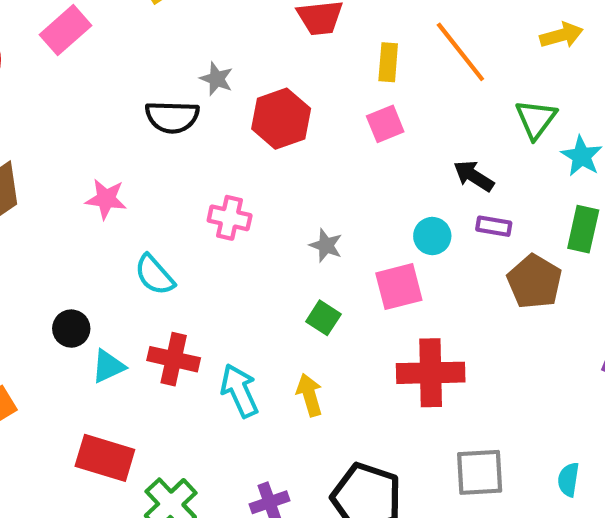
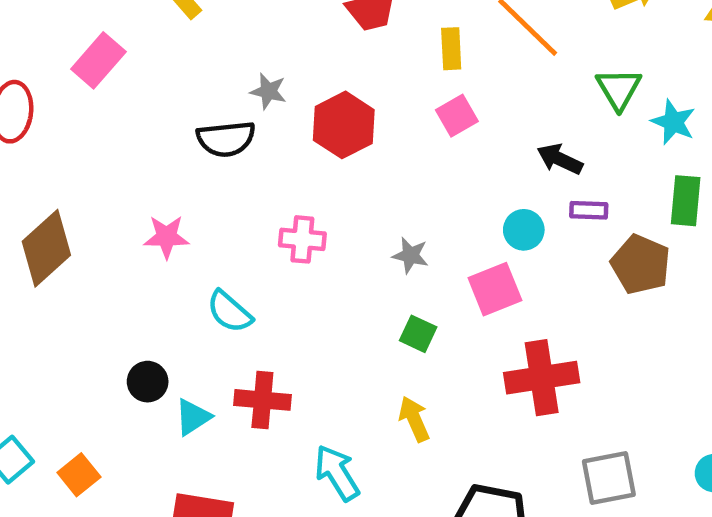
cyan arrow: (239, 391) -> (337, 473), moved

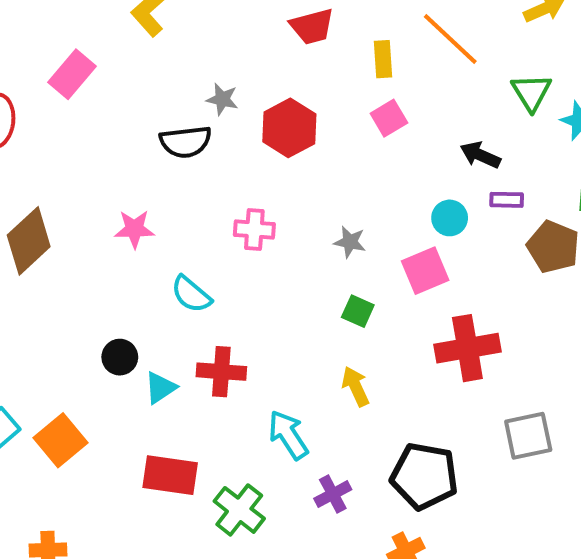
orange square: (79, 475) -> (61, 440), size x1.4

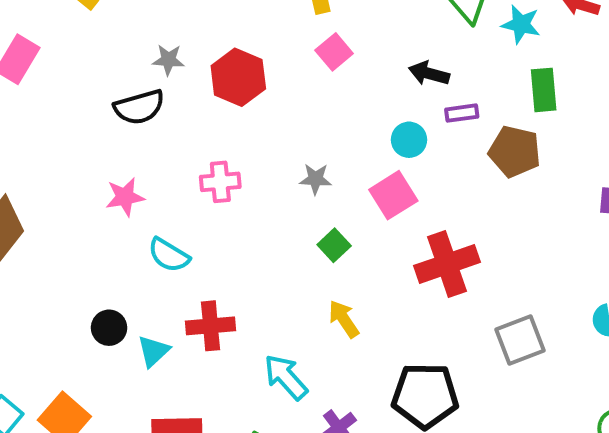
pink star: (134, 229) -> (125, 197), moved
green square: (358, 311) -> (334, 245), turned 32

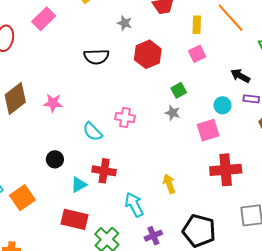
gray star: (168, 60) -> (125, 23), moved
pink cross: (220, 182) -> (125, 118), moved
pink star: (125, 197) -> (53, 103), moved
green square: (334, 245) -> (179, 90), moved
cyan triangle: (153, 351) -> (79, 185), moved

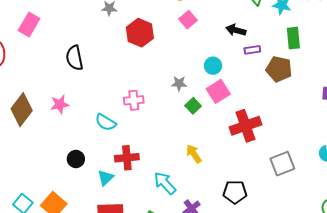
black semicircle: (96, 57) -> (75, 58), moved, turned 95
green square: (179, 90) -> (193, 106), moved
cyan circle: (222, 105) -> (213, 66), moved
black pentagon: (199, 231) -> (235, 192), size x0.7

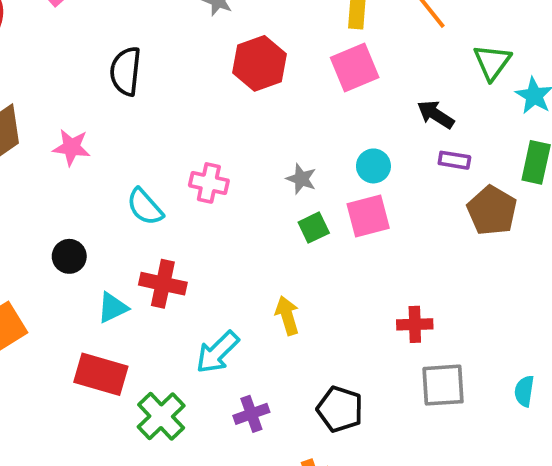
pink square: (188, 20) -> (355, 67), size x1.4
red cross: (245, 126) -> (415, 324), moved, size x0.6
cyan arrow: (165, 183) -> (217, 352), turned -110

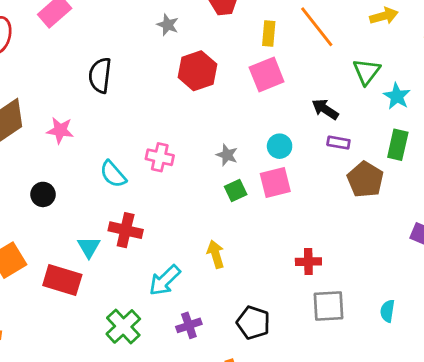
black circle: (69, 256) -> (43, 194), moved
cyan triangle: (113, 308) -> (89, 247), turned -35
red rectangle: (101, 374) -> (62, 280), moved

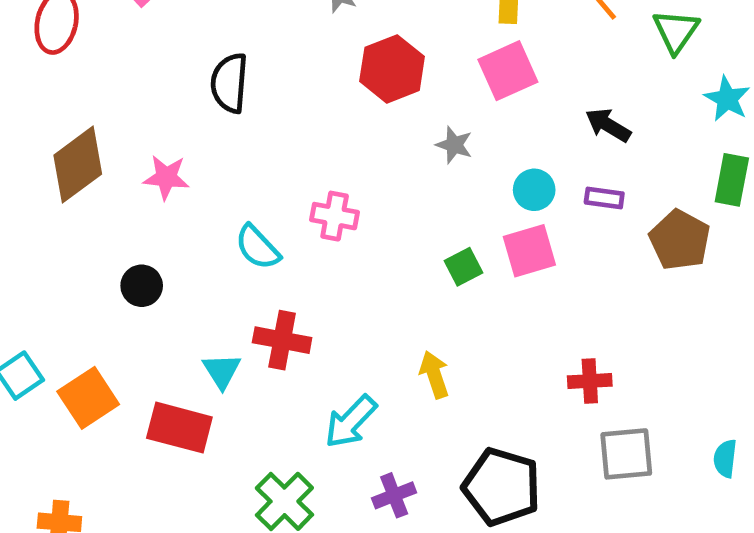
green triangle: (367, 72) -> (676, 31), moved
purple rectangle: (338, 143) -> (604, 198), moved
gray star: (227, 155) -> (454, 145), moved
black pentagon: (253, 323) -> (502, 487), size x1.4

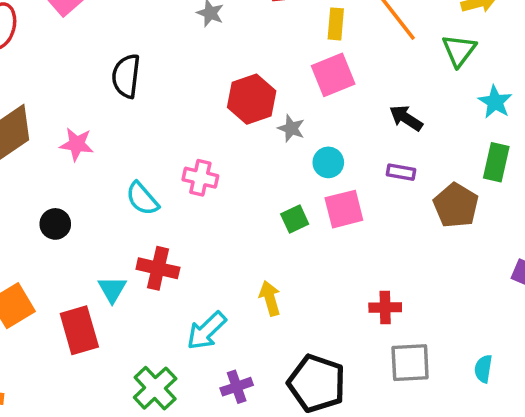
red hexagon: (392, 69) -> (252, 99), moved
cyan circle: (534, 190) -> (328, 162), moved
red rectangle: (179, 428) -> (79, 330), turned 57

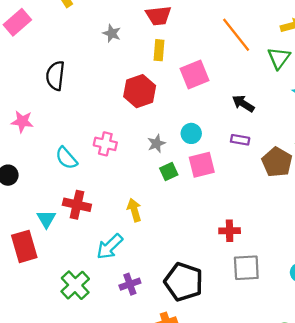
yellow rectangle: (336, 24) -> (159, 50), moved
gray star: (291, 128) -> (156, 143), moved, turned 30
yellow arrow: (270, 298) -> (134, 210), moved

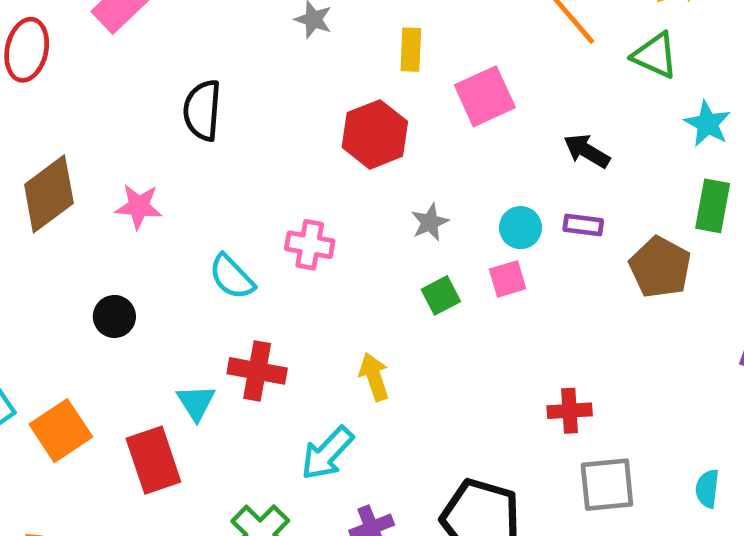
green triangle: (279, 58) -> (655, 55), turned -40
cyan circle: (191, 133) -> (521, 228), moved
gray star: (156, 143) -> (430, 222), moved
pink square: (202, 165) -> (508, 279), size x0.7

